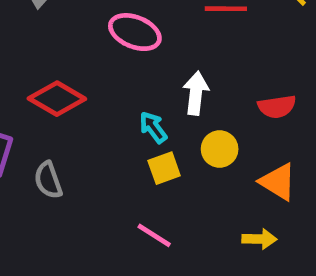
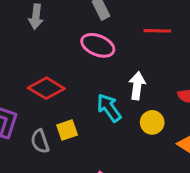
cyan arrow: (153, 127) -> (109, 108), size x1.4
yellow square: (164, 168) -> (67, 130), moved

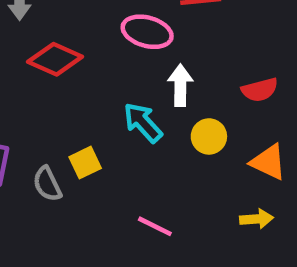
pink ellipse: (98, 45) -> (147, 32), moved
red diamond: (46, 88) -> (55, 59), moved

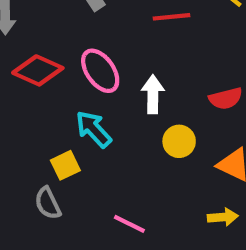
pink ellipse: (147, 32) -> (100, 71), moved, turned 39
cyan arrow: (143, 122) -> (94, 129), moved
gray semicircle: (47, 184) -> (48, 203), moved

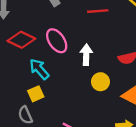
cyan arrow: (94, 129) -> (39, 69), moved

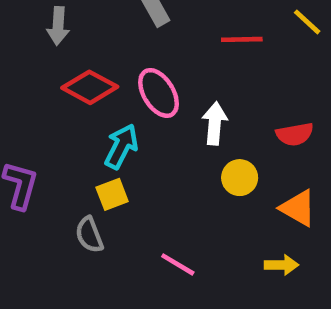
cyan arrow: (39, 69) -> (121, 146), turned 65

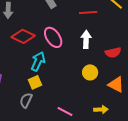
white arrow: (215, 123) -> (86, 39), moved
gray semicircle: (89, 235) -> (26, 100), turned 49
yellow arrow: (281, 265) -> (101, 109), moved

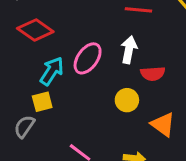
pink ellipse: (53, 37) -> (88, 58), moved, turned 60
red semicircle: (113, 53) -> (153, 74), moved

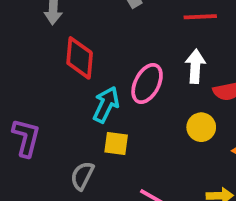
red diamond: (35, 30) -> (80, 58), turned 68
yellow square: (42, 102) -> (116, 143), moved, turned 30

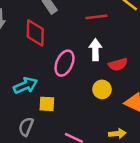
red diamond: (80, 58) -> (35, 33), moved
cyan arrow: (106, 105) -> (25, 85), moved, turned 45

